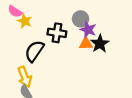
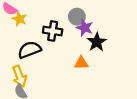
orange triangle: (86, 44) -> (81, 63), moved
black semicircle: (34, 51) -> (29, 50), turned 35

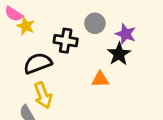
purple star: (85, 28) -> (126, 34), moved
yellow arrow: (20, 76) -> (43, 95), moved

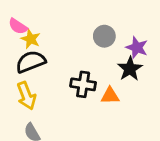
black cross: (66, 41) -> (83, 84), moved
black semicircle: (38, 63) -> (31, 62), moved
yellow arrow: (43, 95) -> (26, 96), moved

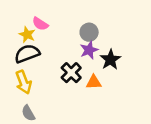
pink semicircle: (18, 26) -> (40, 24), moved
purple star: (137, 48) -> (89, 50), moved, turned 30
black cross: (83, 84) -> (71, 73), turned 36

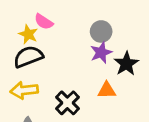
black cross: (71, 73) -> (67, 103), moved
yellow arrow: (24, 82) -> (24, 90), turned 105

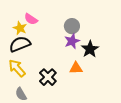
yellow arrow: (24, 90) -> (17, 68), turned 54

